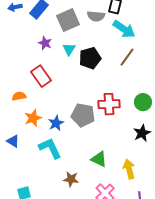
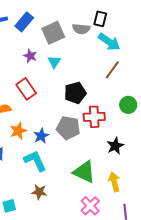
black pentagon: (90, 58) -> (75, 93), moved
green circle: (143, 102) -> (128, 105), moved
black star: (142, 133) -> (115, 146), moved
green triangle: (99, 159) -> (84, 172), size x1.4
brown star: (71, 179) -> (39, 192), moved

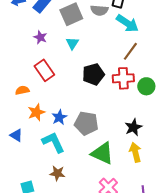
purple star: (30, 56) -> (40, 37), moved
red cross: (94, 117) -> (123, 78), moved
gray pentagon: (68, 128) -> (86, 123), moved
yellow arrow: (114, 182) -> (135, 152), moved

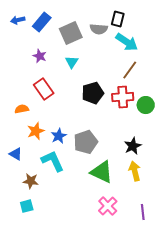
gray pentagon: (86, 123) -> (86, 142), turned -30
brown star: (57, 173) -> (31, 181), moved

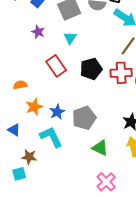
red rectangle: (44, 89) -> (56, 66), moved
green triangle: (102, 172) -> (100, 148), size x0.7
cyan square: (27, 206) -> (19, 174), moved

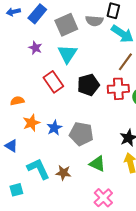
cyan triangle: (70, 38) -> (67, 54), size x1.5
gray pentagon: (84, 118) -> (81, 134), turned 30
cyan L-shape: (51, 137) -> (38, 169), moved
brown star: (29, 157) -> (63, 173), moved

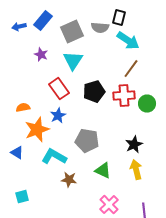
blue arrow: (13, 12) -> (19, 27), moved
orange star: (31, 123) -> (37, 130), size x1.4
blue star: (54, 128) -> (58, 116), moved
cyan L-shape: (38, 169) -> (54, 157), moved, turned -35

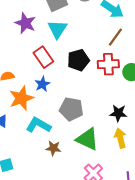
purple star: (41, 55) -> (25, 23), size x1.5
black star: (134, 145) -> (118, 113), turned 30
green triangle: (103, 171) -> (87, 139), size x1.4

